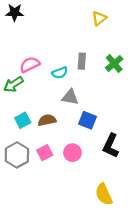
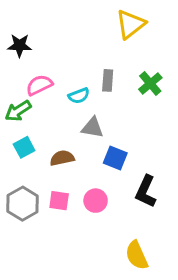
black star: (15, 13) -> (20, 45), moved
yellow triangle: (99, 18) -> (131, 24), size x1.5
cyan square: (23, 120) -> (24, 147), moved
pink square: (45, 153) -> (59, 201), turned 35

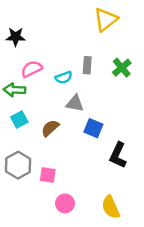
green arrow: (18, 111) -> (14, 90), turned 35
brown semicircle: (62, 158) -> (50, 128), turned -30
pink square: (59, 201) -> (48, 175), moved
pink circle: (96, 201) -> (65, 203), moved

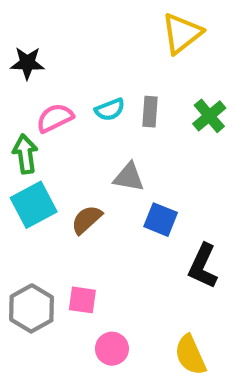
cyan semicircle: (64, 78) -> (110, 110), moved
green arrow: (14, 90) -> (25, 154), turned 80
cyan square: (19, 119) -> (34, 205), size x1.5
gray hexagon: (18, 165) -> (32, 308), moved

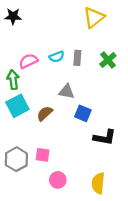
black star: (27, 63) -> (13, 16), moved
black L-shape: (203, 266) -> (105, 137), turned -105
yellow semicircle: (190, 355) -> (98, 183), turned 30

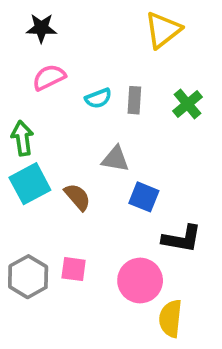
black star: (13, 16) -> (41, 28), moved
pink semicircle: (28, 61) -> (49, 77), moved
brown semicircle: (45, 113) -> (77, 197), turned 91
pink circle: (58, 180) -> (140, 281), moved, size x1.5

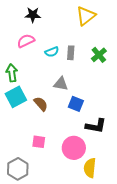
black star: (41, 28) -> (33, 15), moved
gray hexagon: (28, 277) -> (18, 169), moved

